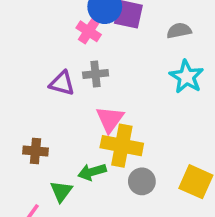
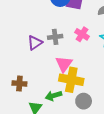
pink cross: (89, 31) -> (82, 34), moved
purple triangle: (62, 83) -> (35, 43), turned -49

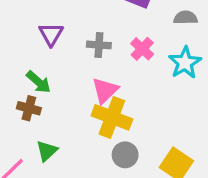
purple triangle: (35, 43) -> (51, 34), moved, turned -35
green arrow: (54, 96) -> (39, 82), moved, turned -133

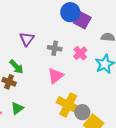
yellow cross: (112, 117) -> (68, 105), moved
gray circle: (125, 155) -> (82, 112), moved

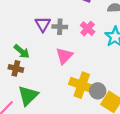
purple triangle: (27, 39) -> (43, 24), moved
green triangle: (17, 108) -> (28, 95), size x1.5

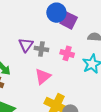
pink cross: (88, 29) -> (67, 53), turned -32

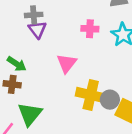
gray cross: (41, 49) -> (34, 15), moved

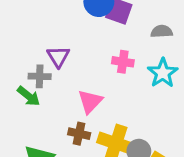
gray cross: (34, 15) -> (40, 76), moved
brown cross: (12, 84) -> (79, 134), moved

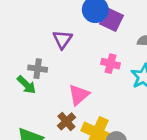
purple triangle: (58, 56) -> (62, 39), moved
brown cross: (79, 134) -> (66, 121), turned 30

